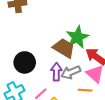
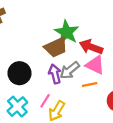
brown trapezoid: (64, 48) -> (56, 47), turned 140

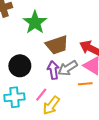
green star: (67, 32) -> (35, 22), moved
cyan cross: (17, 107) -> (14, 97), turned 30

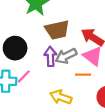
pink line: (41, 95) -> (24, 76), moved
yellow arrow: (51, 105) -> (61, 97), moved, turned 66

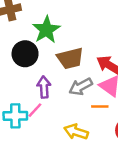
black circle: (15, 48) -> (25, 54), moved
purple arrow: (50, 56) -> (44, 87), moved

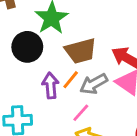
orange line: (100, 107) -> (71, 80), moved, turned -49
pink line: (35, 110) -> (81, 113), moved

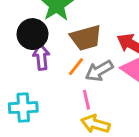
purple arrow: (51, 86) -> (41, 57), moved
pink line: (81, 113) -> (86, 100), turned -54

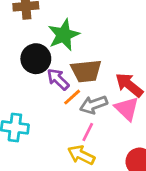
purple arrow: (41, 57) -> (58, 79), moved, turned -50
pink line: (86, 100) -> (88, 132), moved, turned 30

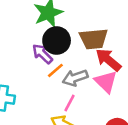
black circle: (36, 59) -> (57, 40), moved
brown trapezoid: (86, 71) -> (94, 39), moved

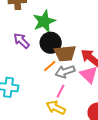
brown trapezoid: (94, 39) -> (65, 53), moved
purple arrow: (42, 54) -> (22, 41), moved

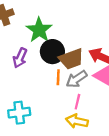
purple arrow: (22, 41) -> (20, 58), turned -96
orange line: (50, 66) -> (58, 77), turned -32

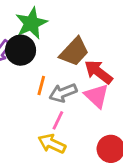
black circle: (52, 52) -> (21, 50), moved
brown trapezoid: (71, 59) -> (74, 52), moved, turned -40

